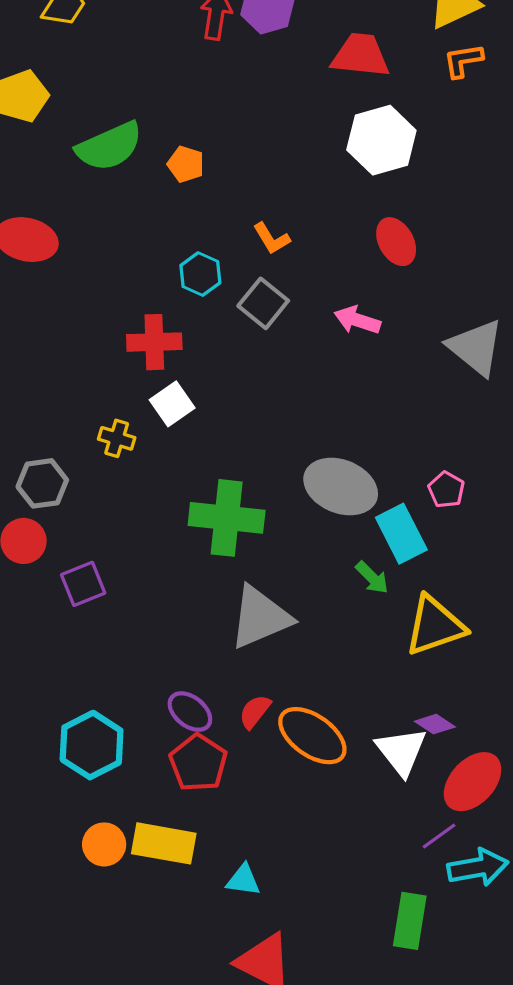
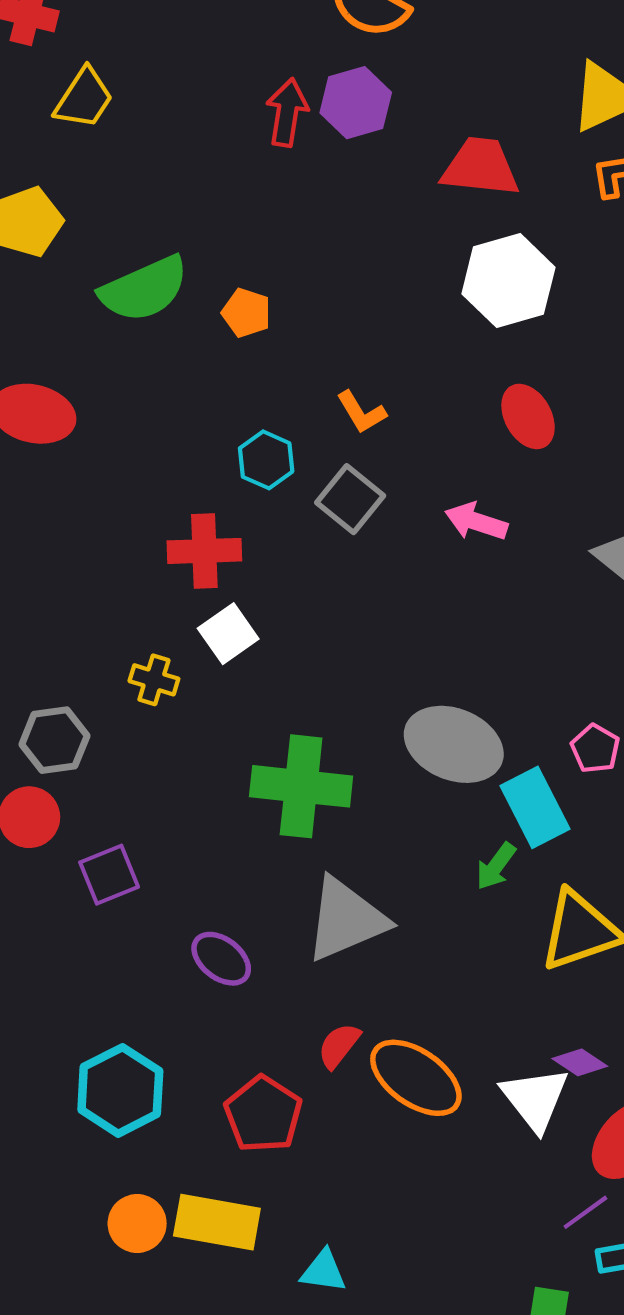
green arrow: (372, 578) -> (496, 866), turned 81
purple ellipse: (190, 712) -> (221, 959), moved

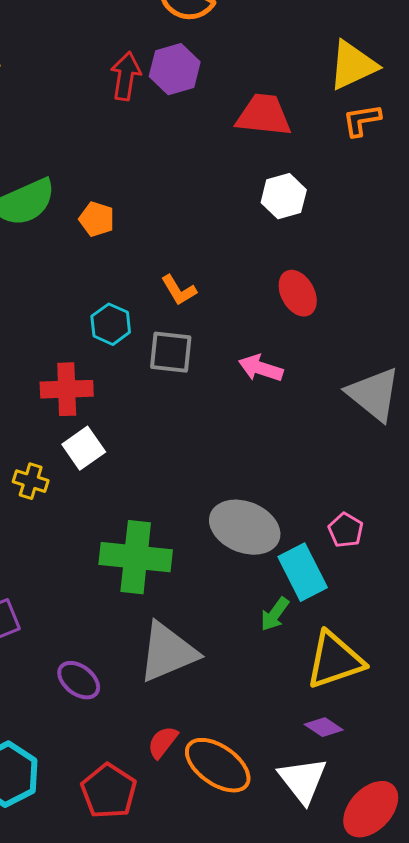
white hexagon: (508, 281) -> (284, 196), size x0.7
gray square: (350, 499) -> (171, 352), turned -33
purple diamond: (580, 1062) -> (324, 727), moved

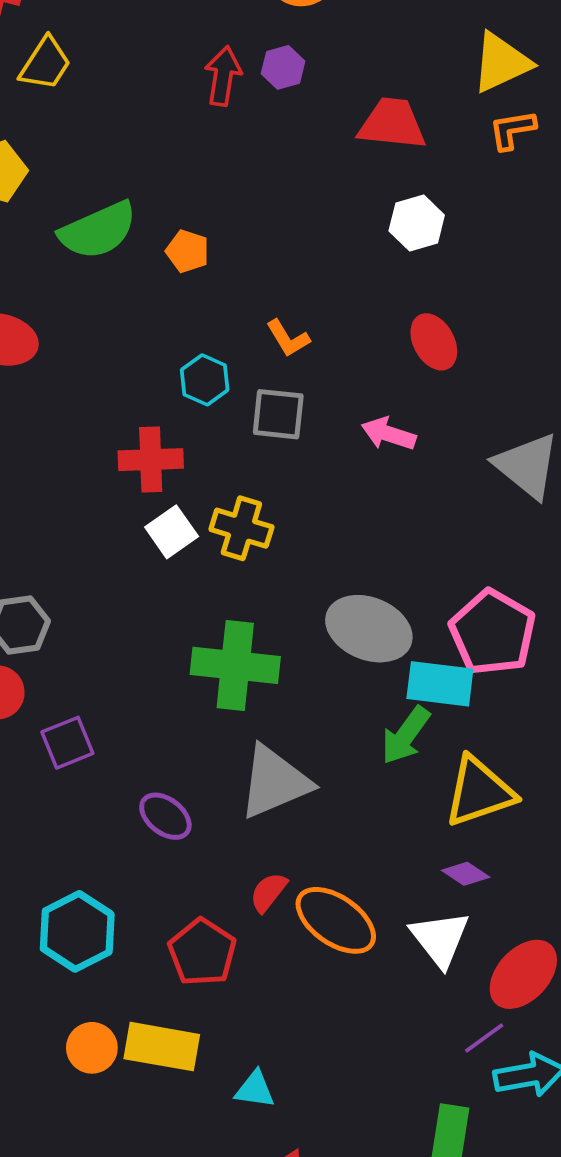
purple hexagon: (175, 69) -> (283, 67), size x0.7
yellow cross: (31, 481) -> (241, 528), moved, size x1.4
pink pentagon: (346, 530) -> (493, 632), size x2.0
cyan rectangle: (303, 572) -> (440, 684), turned -56
green arrow: (275, 614) -> (406, 735), size x1.4

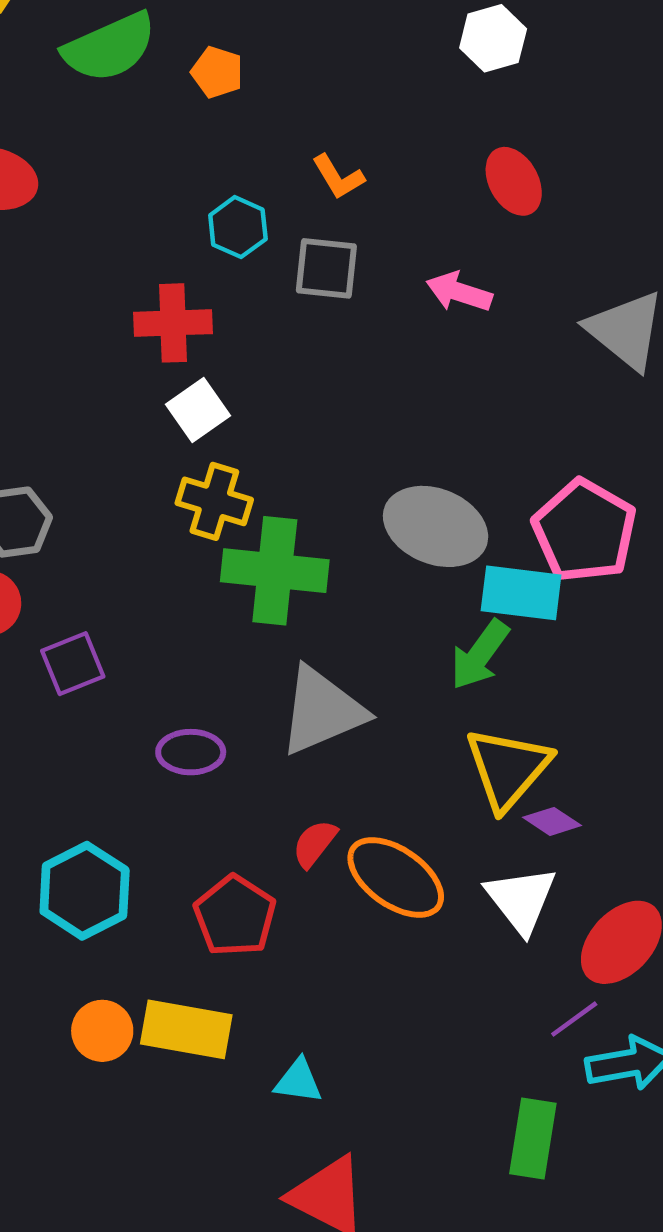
yellow cross: (241, 528) -> (214, 501), moved
yellow triangle: (479, 792) -> (508, 768), moved, turned -30
purple ellipse: (165, 816) -> (191, 752), turned -38

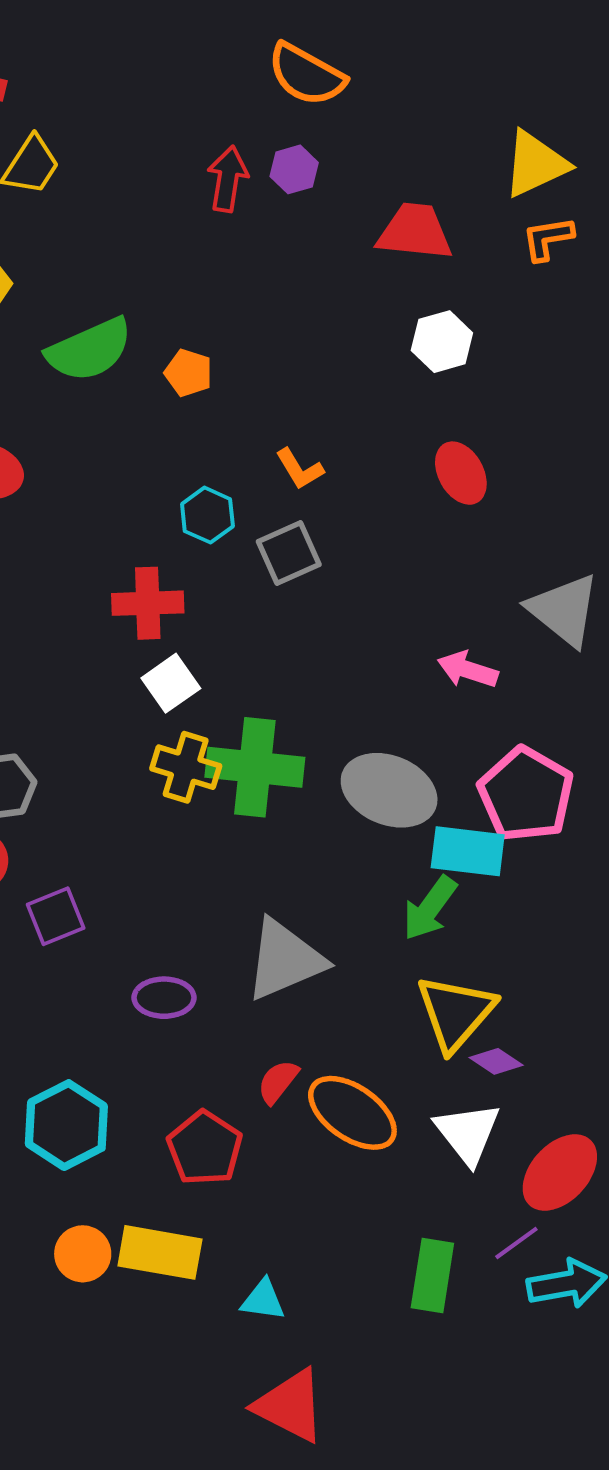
gray square: (326, 268) -> (289, 553), turned -30
pink arrow: (459, 292) -> (468, 670), moved
green cross: (275, 571) -> (255, 767), moved
green rectangle: (533, 1138) -> (432, 1276), moved

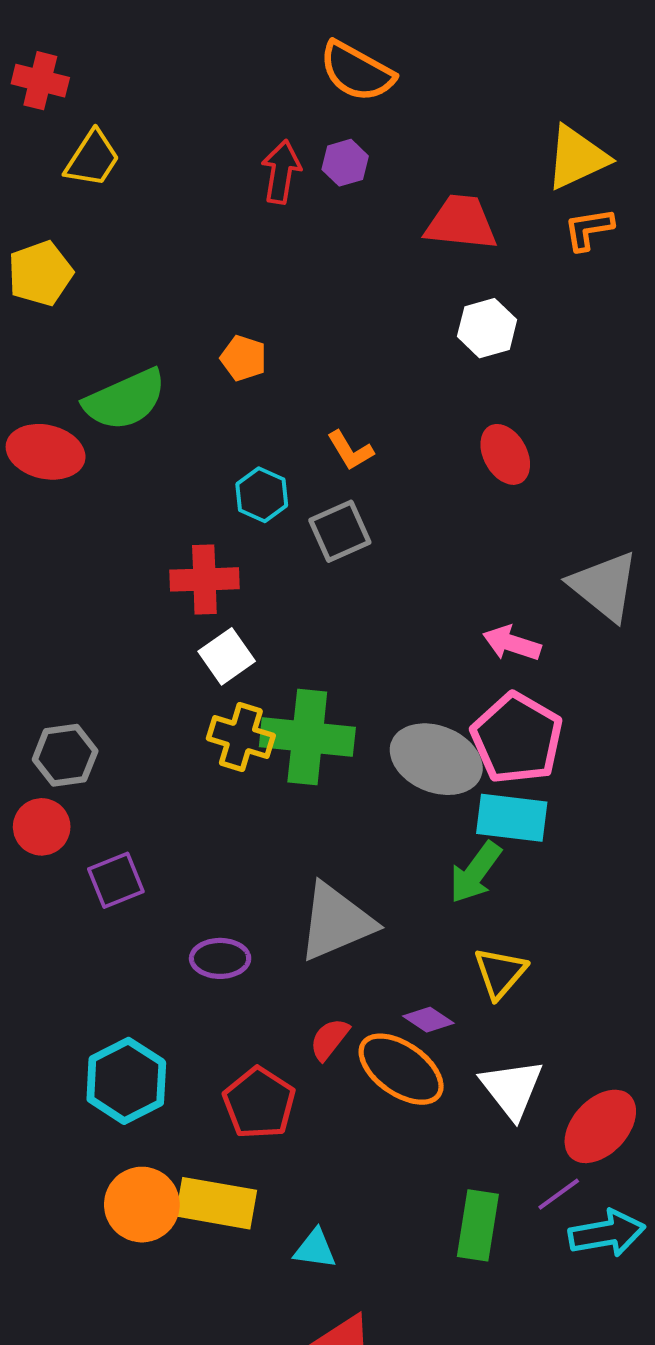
green semicircle: (89, 350) -> (125, 400), moved
pink pentagon: (526, 794) -> (517, 738), moved
yellow triangle: (455, 1013) -> (500, 973), size x0.7
purple diamond: (496, 1061) -> (428, 1020), moved
orange circle: (83, 1254) -> (142, 1205), size x1.4

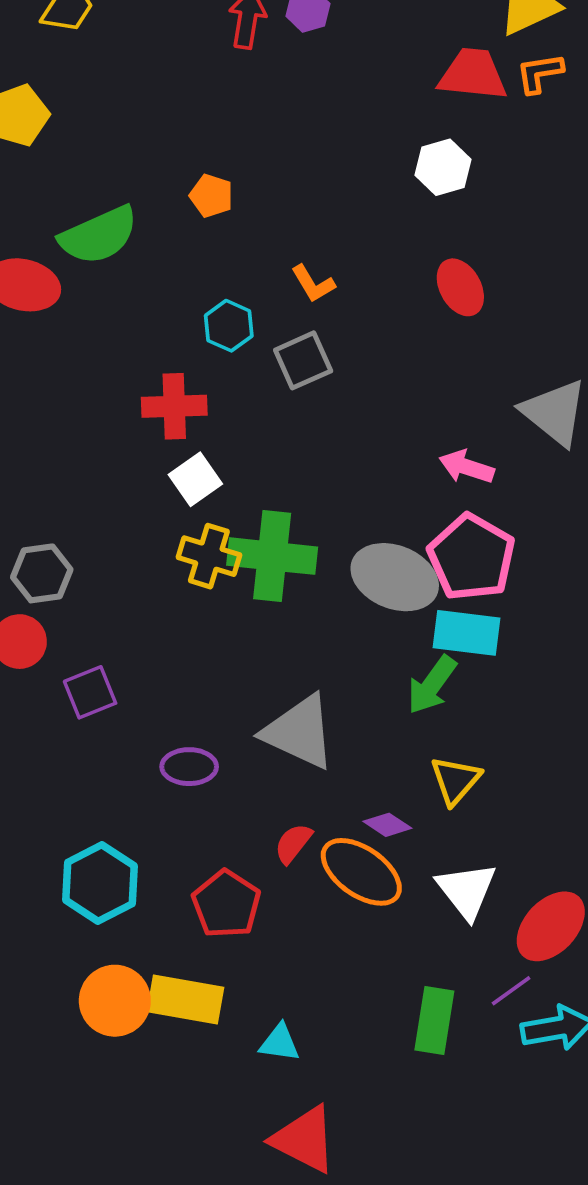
red trapezoid: (461, 223) -> (473, 74), moved
gray triangle: (336, 922) -> (299, 732), turned 48

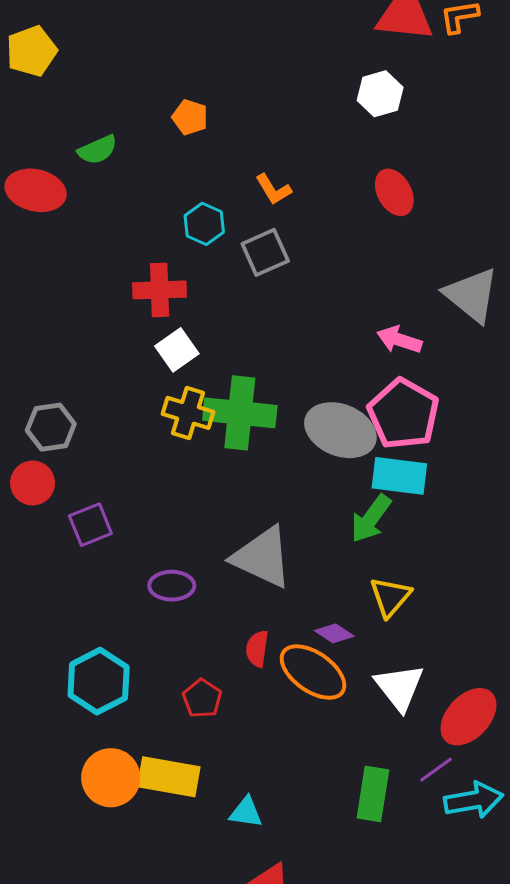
green semicircle: (99, 235) -> (98, 150), size x0.6
red semicircle: (293, 843) -> (257, 649), turned -30
red pentagon: (226, 904) -> (202, 698), size x0.7

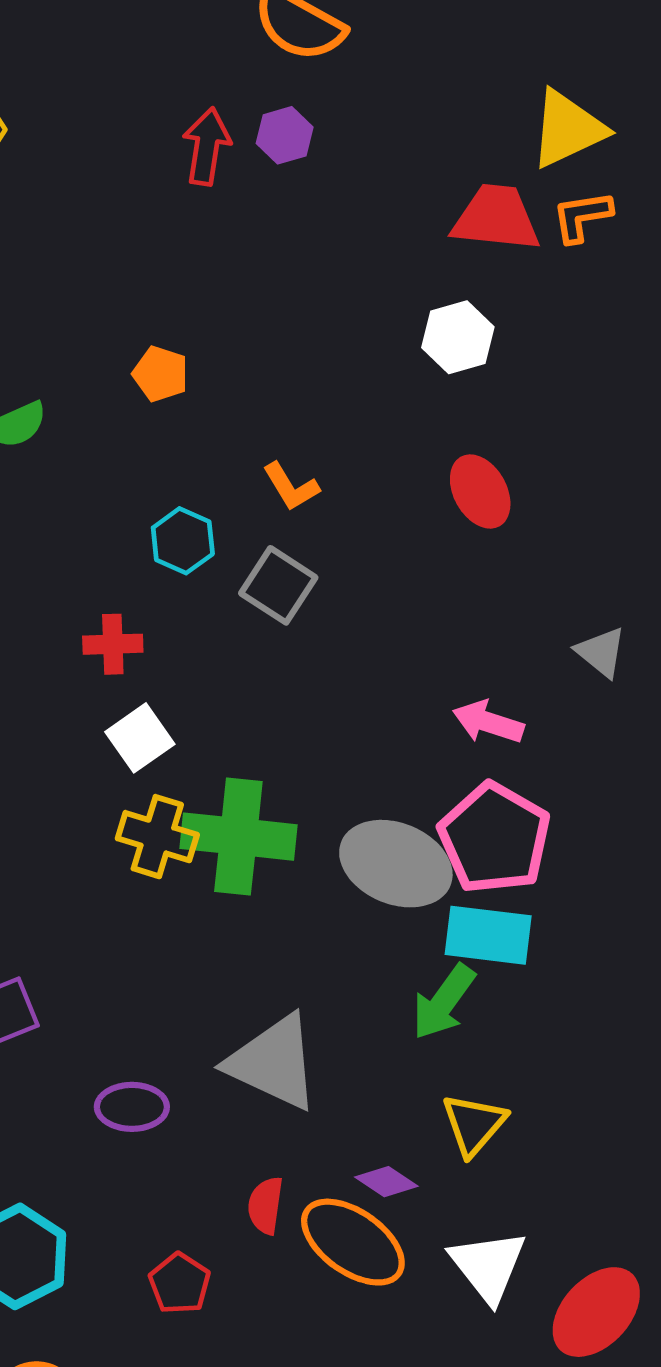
gray square: (265, 252) -> (278, 585), turned -33
red cross: (160, 290) -> (113, 644), size x0.7
gray triangle: (472, 295) -> (601, 652), size x0.6

